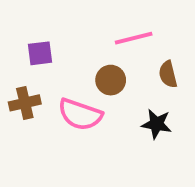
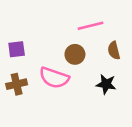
purple square: (40, 53) -> (17, 49), moved
brown cross: (25, 103) -> (17, 84), moved

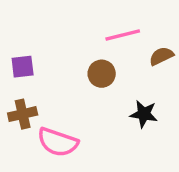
brown semicircle: (114, 50) -> (161, 56), moved, turned 78
pink semicircle: (54, 78) -> (58, 142), moved

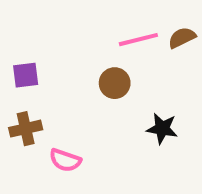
brown semicircle: (161, 56) -> (182, 38), moved
pink semicircle: (58, 142) -> (65, 160), size x0.7

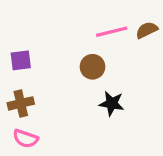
black star: (162, 129) -> (112, 103), moved
pink semicircle: (65, 160) -> (26, 139), moved

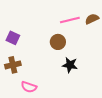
purple square: (21, 60) -> (13, 38), turned 32
pink semicircle: (26, 139) -> (29, 87), moved

